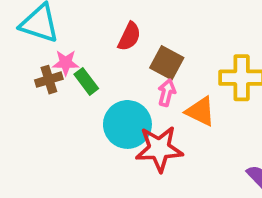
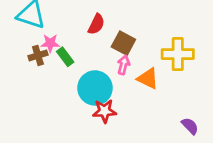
red star: (159, 149) -> (104, 111), moved, size x0.7

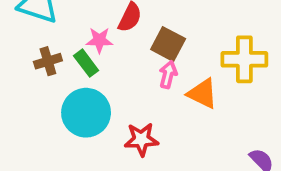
pink star: (50, 43) -> (99, 40), moved
cyan circle: (95, 88) -> (86, 113), moved

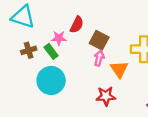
orange triangle: (202, 94) -> (119, 69), turned 30
red star: (141, 139) -> (106, 96), moved

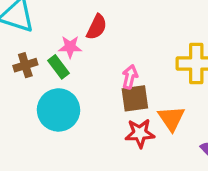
brown square: (99, 40) -> (135, 98), moved, turned -36
orange triangle: (119, 69) -> (171, 118), moved

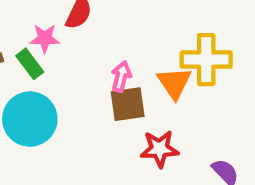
orange triangle: (171, 118) -> (174, 83), moved
red star: (140, 133) -> (159, 149), moved

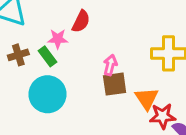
orange triangle: (174, 83) -> (147, 99), moved
red star: (159, 149) -> (163, 116), moved

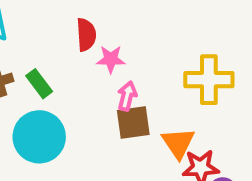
red semicircle: (81, 21) -> (86, 35), turned -30
pink star: (58, 39) -> (111, 59), moved

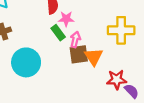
green rectangle: (39, 84) -> (58, 33), moved
orange triangle: (178, 143) -> (94, 57), moved

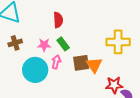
pink star: (66, 19) -> (44, 45), moved
pink arrow: (75, 39) -> (56, 62), moved

